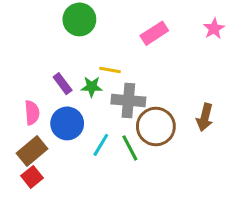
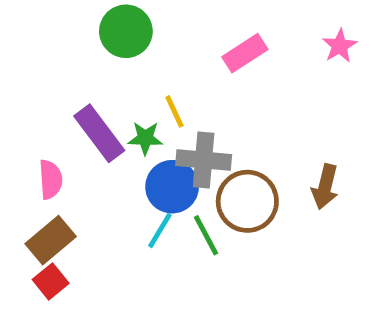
yellow line: (110, 70) -> (174, 111), turned 55
purple rectangle: (63, 84) -> (99, 133), size x1.6
blue circle: (67, 123) -> (172, 187), moved

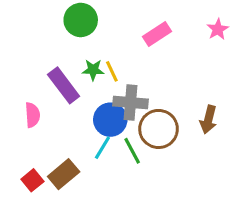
green star: (145, 138) -> (93, 70), moved
brown rectangle: (51, 240) -> (64, 174), moved

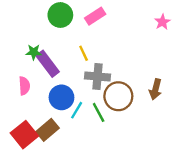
pink rectangle: (157, 34) -> (95, 16), moved
green star: (93, 70) -> (34, 52), moved
blue circle: (110, 120) -> (61, 97), moved
red square: (32, 180) -> (24, 135), size x1.6

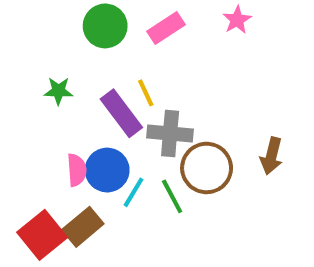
pink star: (162, 22) -> (237, 20), moved
purple rectangle: (48, 64) -> (121, 113), moved
pink semicircle: (24, 86) -> (77, 170), moved

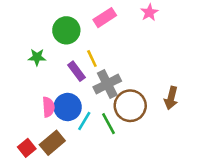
green circle: (105, 26) -> (66, 30), moved
purple rectangle: (121, 113) -> (77, 71), size x0.7
gray cross: (170, 134) -> (107, 84), turned -32
red square: (42, 235) -> (27, 148), size x0.6

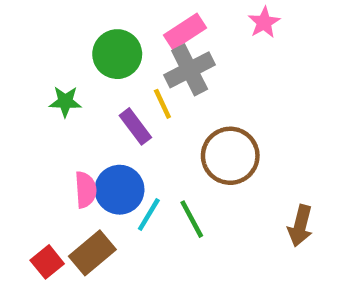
gray cross: (107, 84) -> (190, 70), moved
brown arrow: (171, 98) -> (300, 226), moved
brown circle: (130, 106) -> (230, 156), moved

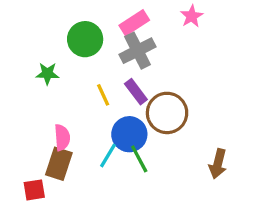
yellow line: (162, 104) -> (103, 95), moved
purple rectangle: (135, 126) -> (136, 92), moved
blue circle: (119, 190) -> (129, 134), moved
brown rectangle: (92, 253) -> (59, 164), moved, turned -32
red square: (47, 262) -> (34, 190), turned 30

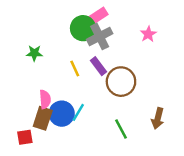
pink star: (192, 16) -> (148, 34), moved
green circle: (85, 39) -> (83, 28), moved
blue circle: (129, 134) -> (62, 114), moved
green line: (139, 159) -> (121, 129), moved

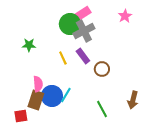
pink star: (148, 34) -> (125, 16), moved
brown circle: (121, 82) -> (102, 69), size x0.6

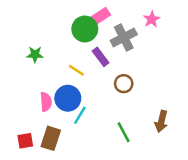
gray cross: (84, 31) -> (124, 37), moved
purple rectangle: (83, 56) -> (101, 57), moved
yellow line: (63, 58) -> (76, 70), turned -32
blue circle: (52, 96) -> (68, 98), moved
brown rectangle: (36, 100) -> (51, 138), moved

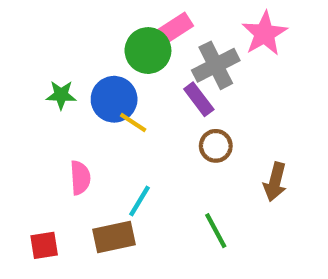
pink star: (152, 19) -> (264, 34), size x1.5
purple rectangle: (101, 57) -> (199, 99), moved
blue circle: (68, 98) -> (114, 99), moved
brown arrow: (161, 121) -> (275, 182), moved
brown rectangle: (51, 138) -> (114, 237), moved, turned 60

